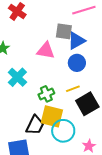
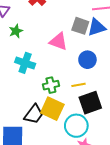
blue triangle: (76, 41) -> (97, 27), moved
cyan cross: (17, 77) -> (25, 63), turned -36
cyan circle: (63, 131) -> (76, 126), moved

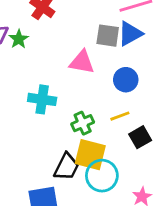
green star: (16, 31) -> (19, 39), moved
black square: (90, 103) -> (140, 137), size x0.7
cyan circle: (76, 126) -> (102, 176), moved

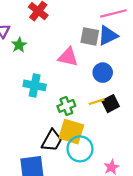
green star: (19, 39) -> (19, 45), moved
black square: (140, 137) -> (110, 104), moved

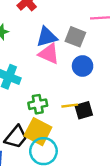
blue triangle: (108, 36) -> (47, 37), moved
blue circle: (103, 73) -> (83, 66), moved

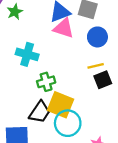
green cross: (38, 104) -> (46, 82), moved
yellow line: (70, 106) -> (96, 66), moved

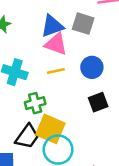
blue circle: (97, 37) -> (92, 67), moved
yellow line: (96, 66) -> (56, 71), moved

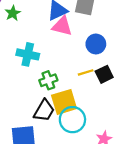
yellow line: (56, 71) -> (86, 72), moved
yellow square: (50, 129) -> (64, 102), turned -35

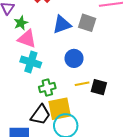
pink triangle: (62, 26) -> (27, 39), moved
blue circle: (96, 44) -> (74, 58), moved
black square: (104, 74) -> (99, 87), turned 35

